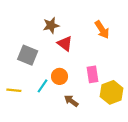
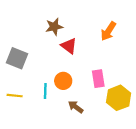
orange arrow: (102, 30) -> (108, 31), turned 66
gray square: (28, 55) -> (17, 58), moved
cyan line: (42, 86) -> (45, 91), turned -32

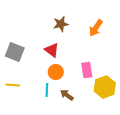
brown star: (54, 27) -> (61, 24), moved
red triangle: (69, 46) -> (52, 50), moved
cyan line: (45, 91) -> (47, 90), moved

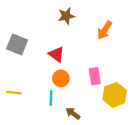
brown star: (61, 24) -> (66, 16), moved
gray square: (15, 52) -> (17, 44), moved
brown arrow: (67, 95) -> (73, 113), moved

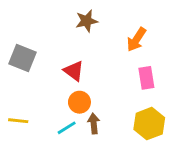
pink rectangle: (95, 76) -> (146, 78), moved
cyan line: (51, 98) -> (67, 128), turned 56
brown arrow: (73, 113) -> (94, 124), moved, turned 48

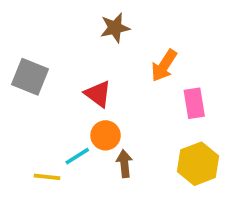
orange arrow: (136, 39) -> (164, 66), moved
yellow line: (18, 121) -> (47, 177), moved
cyan line: (67, 128) -> (77, 156), moved

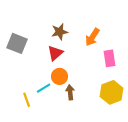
brown star: (115, 28) -> (60, 32), moved
red triangle: (98, 94) -> (55, 53), turned 42
yellow line: (47, 177) -> (27, 100), turned 64

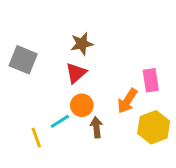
orange arrow: (92, 37) -> (127, 101), moved

